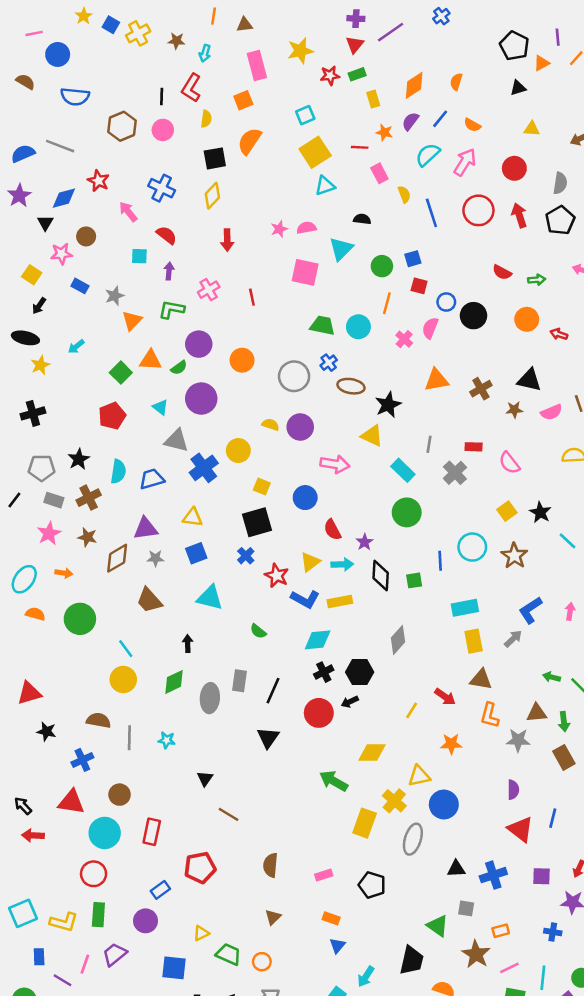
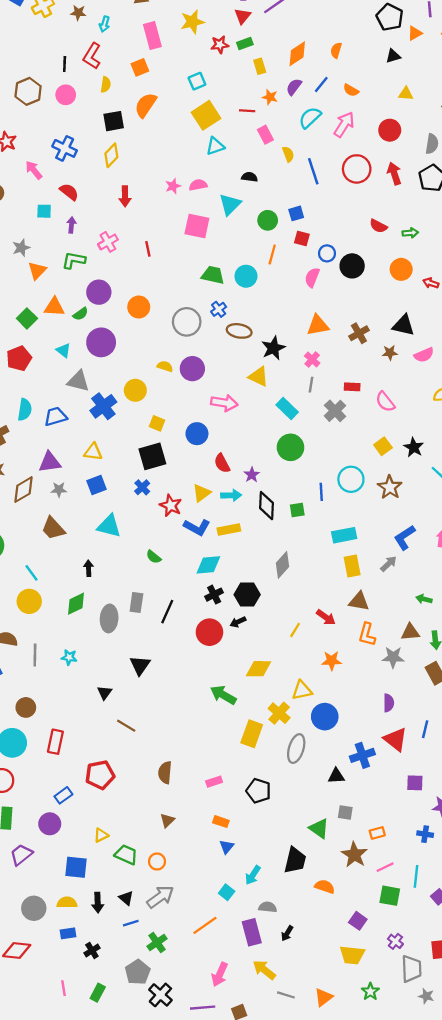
pink cross: (404, 339) -> (312, 359), moved
black triangle: (268, 738) -> (140, 665), moved
blue cross: (493, 875) -> (362, 755), moved

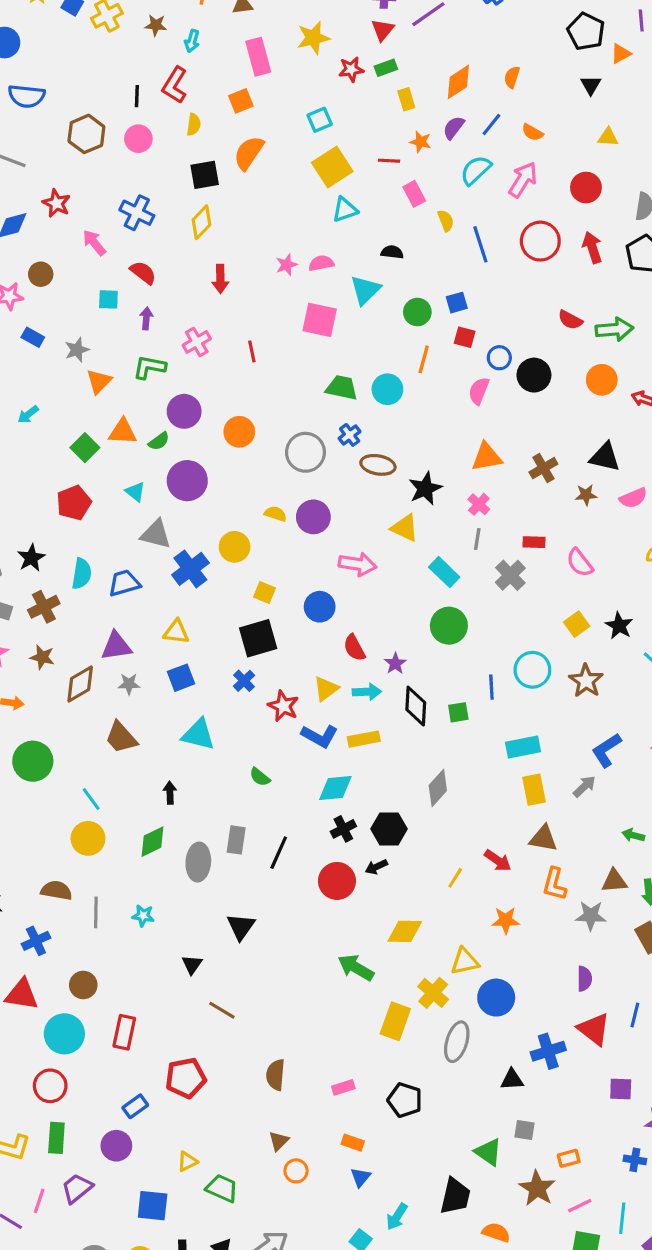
black triangle: (393, 56) -> (591, 85), turned -42
green arrow: (410, 233) -> (614, 329), size x1.6
orange circle: (157, 861) -> (296, 1171), moved

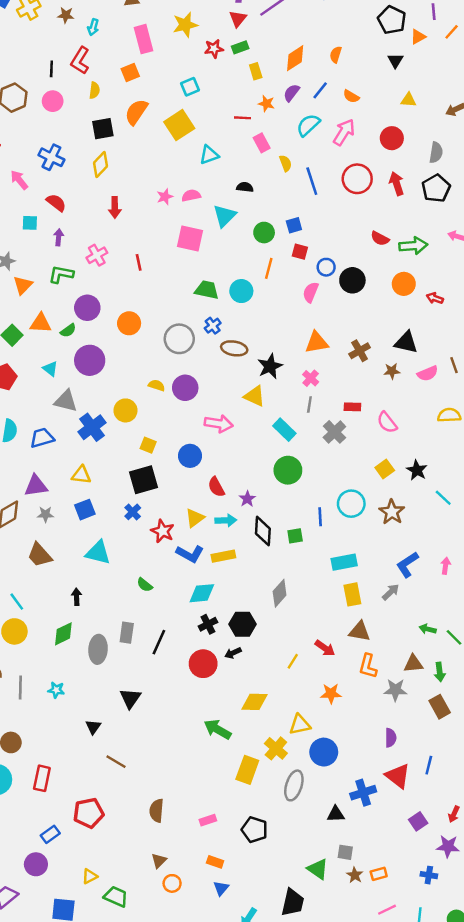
yellow square: (332, 167) -> (179, 125), moved
purple square: (621, 1089) -> (418, 821), turned -36
brown star: (537, 1188) -> (355, 875), moved, size x0.6

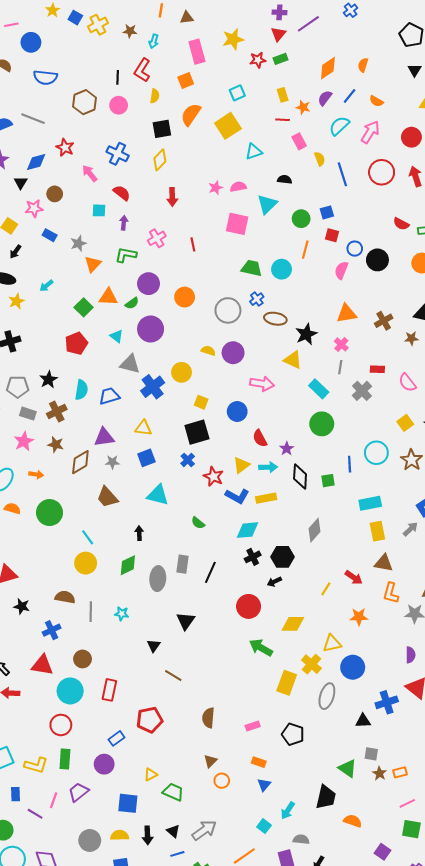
yellow rectangle: (256, 71) -> (283, 95), moved
red circle: (203, 664) -> (249, 606), moved

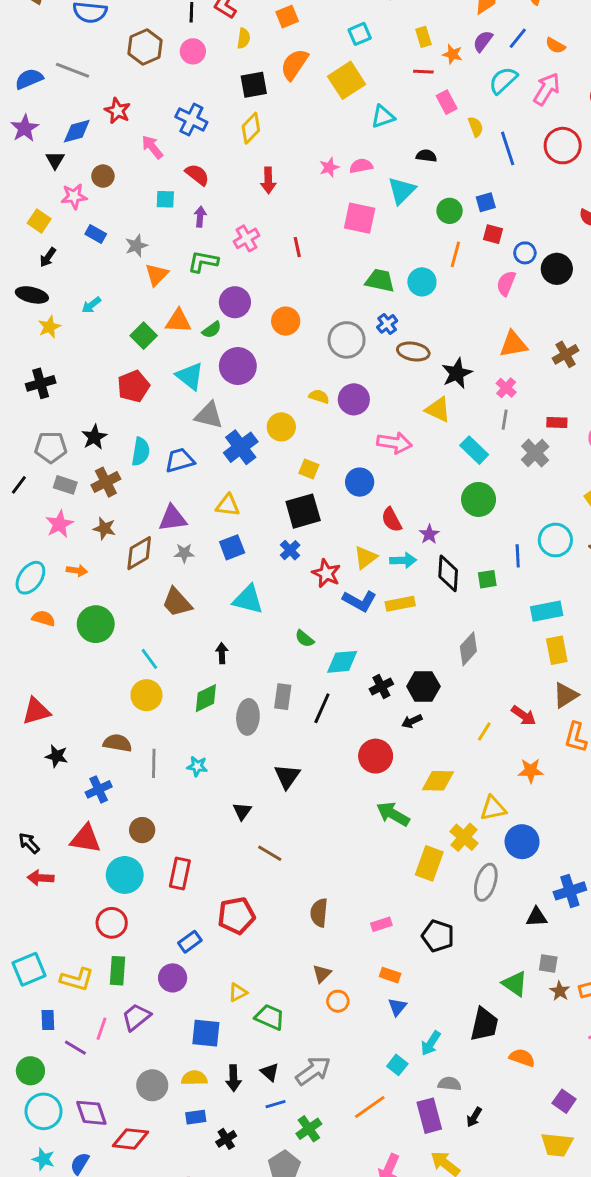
cyan triangle: (117, 336) -> (190, 376), size x1.5
cyan diamond: (247, 530) -> (342, 662), moved
brown triangle: (384, 563) -> (566, 695), turned -42

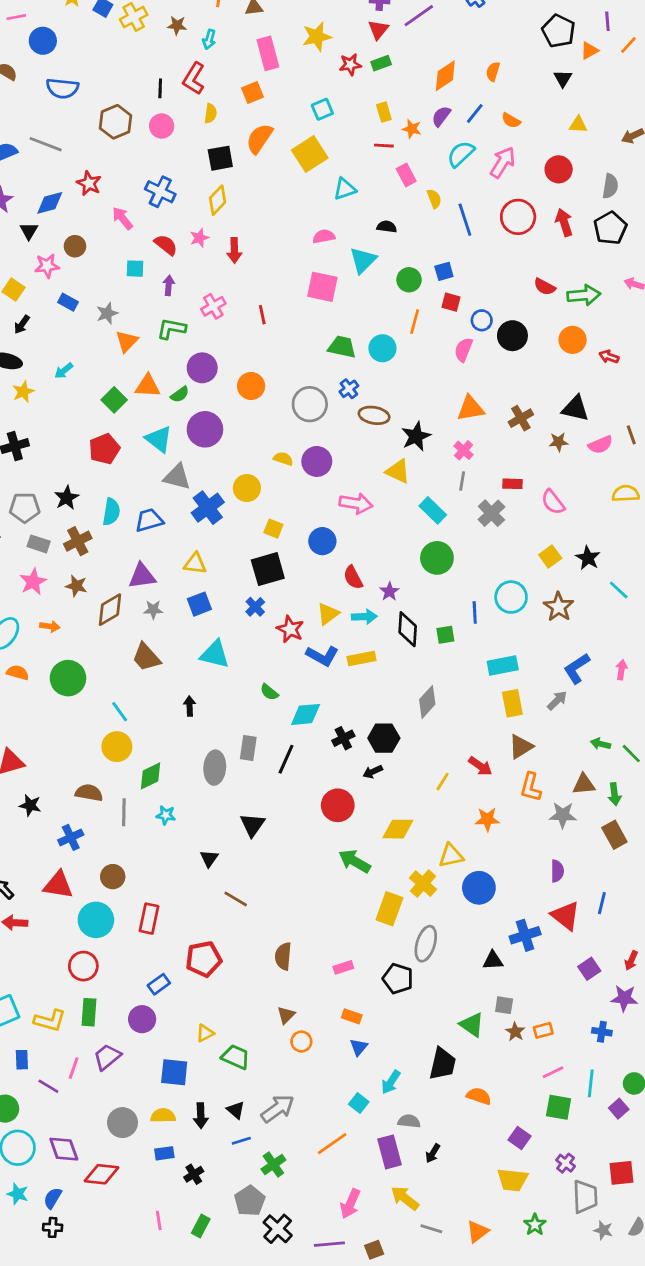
pink star: (329, 167) -> (199, 238), moved
green diamond: (206, 698) -> (150, 776), moved
gray ellipse: (486, 882) -> (426, 944), moved

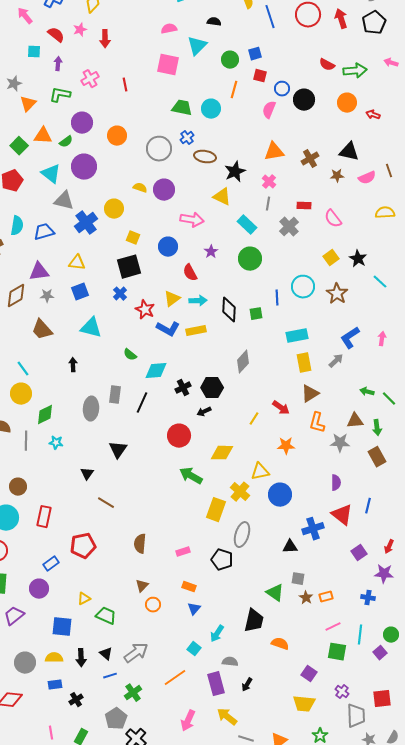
purple star: (389, 591) -> (211, 252), moved

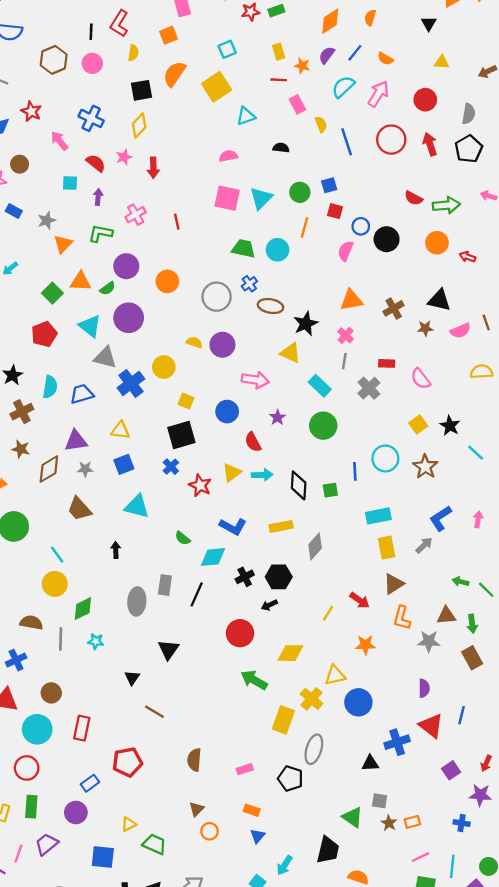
cyan triangle: (197, 46) -> (261, 198), moved
blue L-shape: (168, 329) -> (233, 526), moved
yellow rectangle: (196, 331) -> (281, 526), moved

